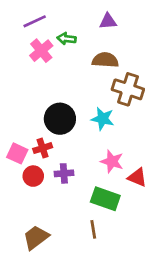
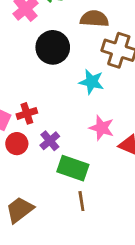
black circle: (60, 119) -> (53, 47), moved
purple cross: (64, 173) -> (50, 141), turned -36
green rectangle: (105, 199) -> (73, 168), moved

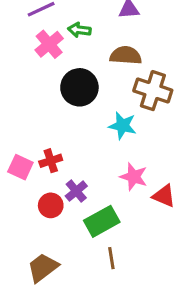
red circle: (17, 144) -> (51, 205), moved
green rectangle: (73, 168) -> (102, 221), turned -48

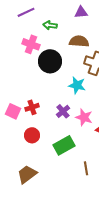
pink cross: (49, 44) -> (31, 44), moved, turned -30
purple cross: (76, 191) -> (63, 111), moved
brown line: (111, 258) -> (86, 168), moved

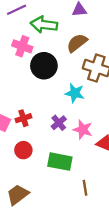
green arrow: (50, 25) -> (44, 25), size x1.6
brown semicircle: (79, 41) -> (77, 43), turned -42
green rectangle: (64, 145) -> (60, 162), turned 40

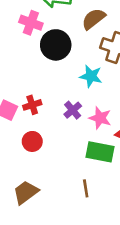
green rectangle: (60, 162) -> (100, 152), moved
brown line: (85, 188) -> (86, 188), moved

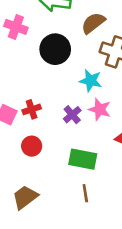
pink cross: (31, 23) -> (16, 27), moved
pink star: (100, 118) -> (100, 109), moved
green rectangle: (100, 152) -> (83, 159), moved

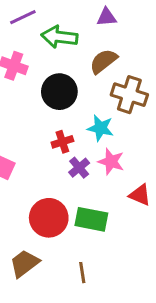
red cross: (32, 109) -> (62, 142), moved
red circle: (32, 146) -> (49, 218), moved, size x1.6
brown line: (85, 193) -> (82, 273), moved

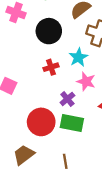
cyan star: (100, 128) -> (78, 57), turned 30
purple cross: (79, 168) -> (67, 99), moved

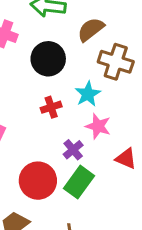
green rectangle: (72, 123) -> (79, 182), turned -65

